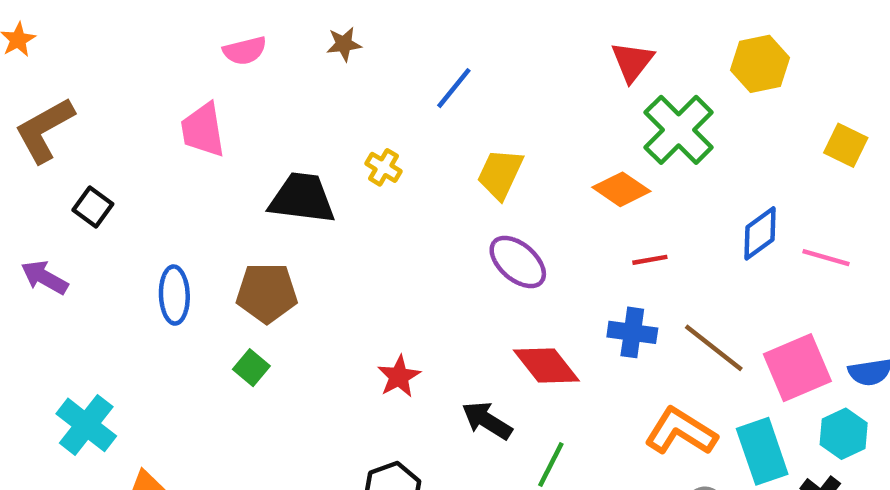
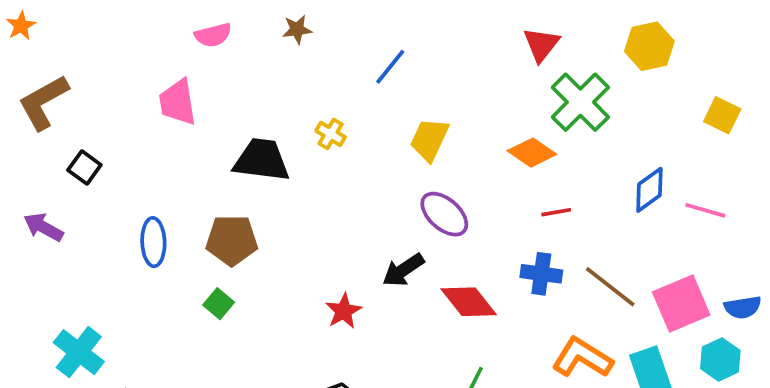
black arrow: (487, 421) -> (403, 270), moved, turned -66

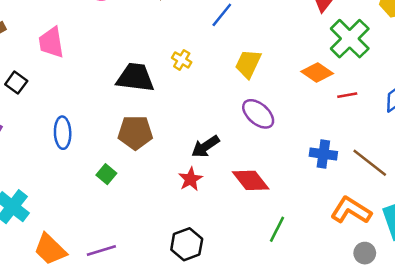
pink trapezoid: (178, 102) -> (51, 42), moved
red line: (556, 212) -> (347, 95), moved
brown pentagon: (232, 240) -> (135, 133), moved
black arrow: (403, 270) -> (206, 146), moved
red diamond: (469, 302) -> (251, 180), moved

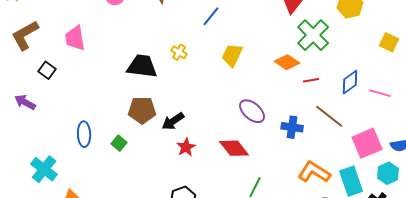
purple ellipse: (258, 114) -> (252, 111), moved
blue ellipse: (63, 133) -> (84, 134), moved
black arrow: (206, 146) -> (173, 121), moved
brown line: (370, 163) -> (329, 116), moved

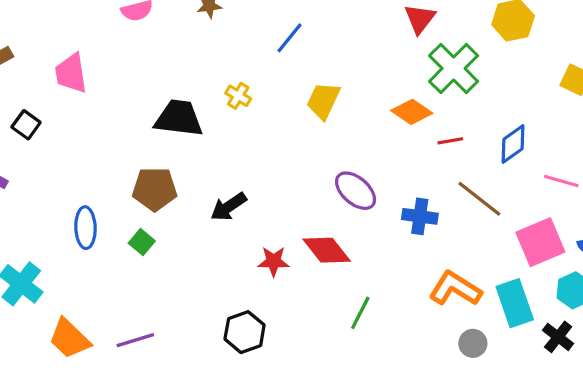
pink line: (380, 93) -> (561, 181), moved
brown pentagon: (142, 110) -> (155, 189), moved
red star: (186, 147) -> (274, 261), moved, turned 30

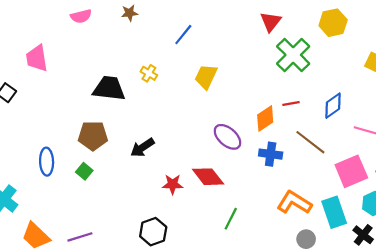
orange diamond: (412, 112) -> (265, 119), moved, turned -68

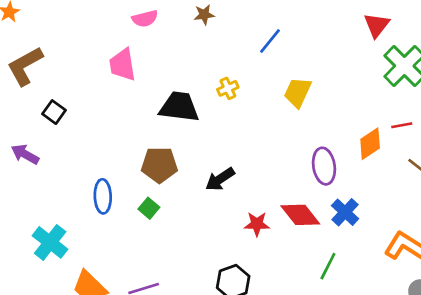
pink trapezoid: (37, 58) -> (123, 65), moved
yellow cross: (149, 73) -> (228, 88), turned 35
purple ellipse: (227, 137) -> (324, 166), turned 40
blue cross: (271, 154) -> (345, 212), moved, turned 35

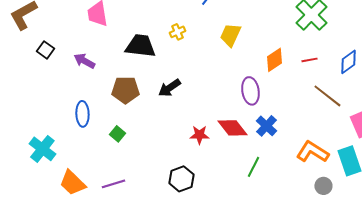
orange diamond: (370, 144) -> (274, 60), moved
purple arrow: (25, 154) -> (84, 61), moved
black arrow: (220, 179) -> (169, 88), moved
green square: (149, 208) -> (117, 134), moved

